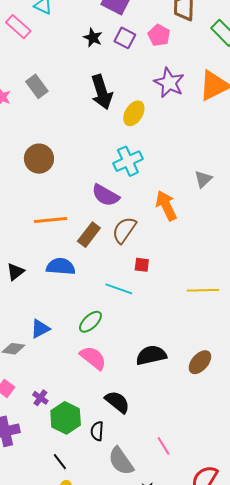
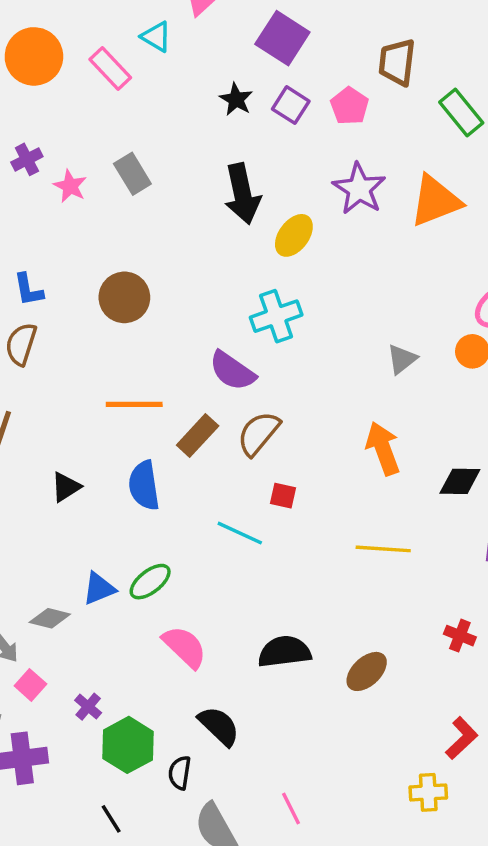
orange arrow: (166, 206) -> (383, 448), moved
blue semicircle: (61, 267) -> (144, 485), turned -108
green ellipse: (90, 322) -> (150, 582), moved

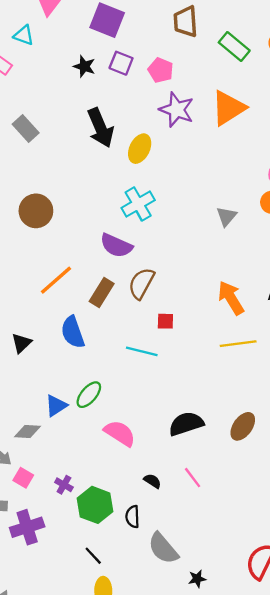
pink pentagon: (350, 106) -> (161, 70), moved
orange line: (134, 404) -> (56, 280), turned -30
orange arrow: (383, 448) -> (231, 298), moved
black semicircle: (219, 726) -> (152, 481), size x0.6
pink line: (291, 809) -> (193, 478), moved

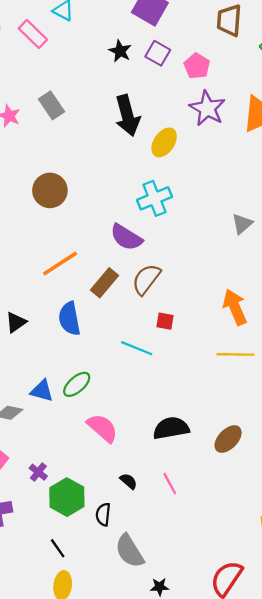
blue triangle: (56, 406) -> (42, 391), turned 40

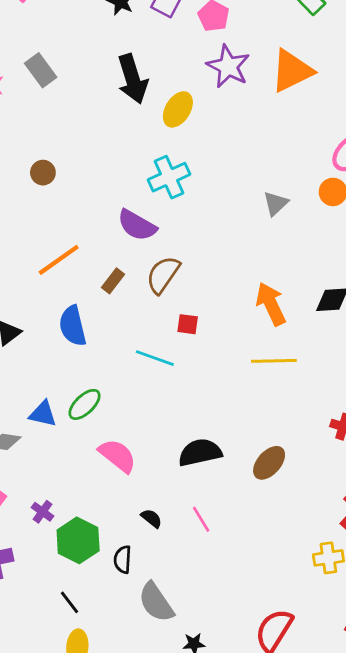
brown circle: (50, 190) -> (43, 173), size x0.6
brown rectangle: (105, 283) -> (113, 281), size x0.7

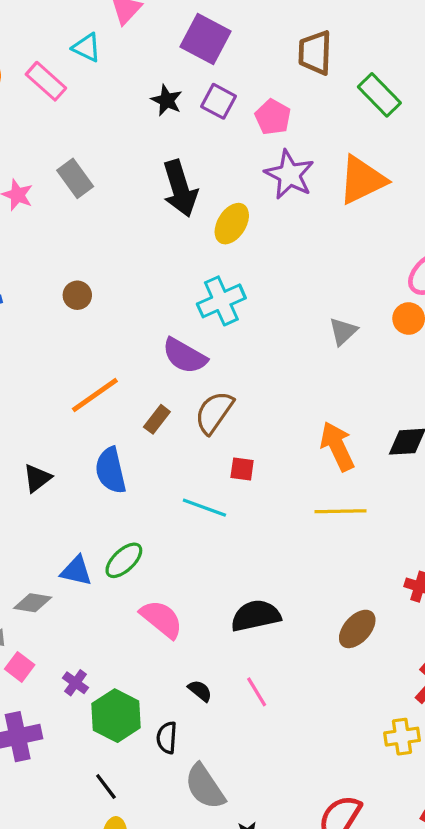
brown ellipse: (269, 463) -> (357, 629), moved

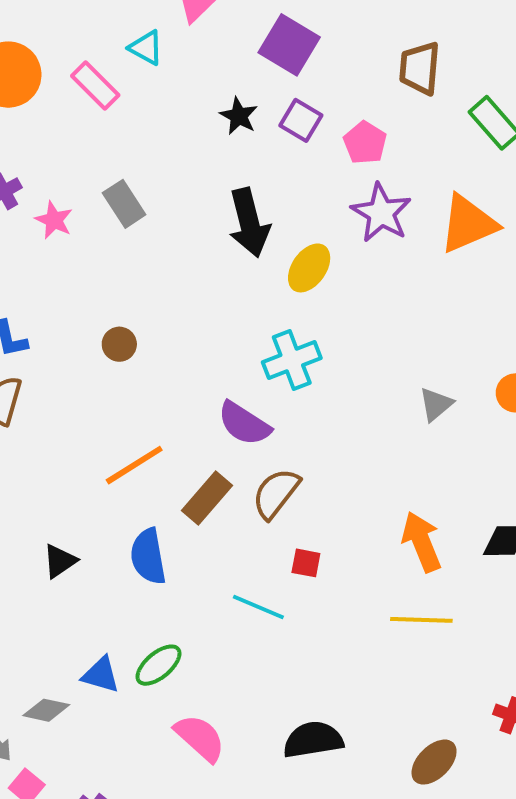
brown rectangle: (157, 419) -> (207, 498), size x1.5

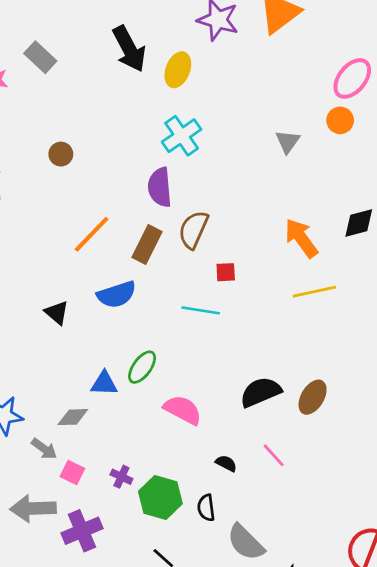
purple semicircle: (244, 424) -> (160, 187), turned 66
blue semicircle: (148, 556) -> (117, 294), turned -84
black triangle: (60, 561) -> (57, 313), turned -32
brown ellipse: (434, 762) -> (313, 397), moved

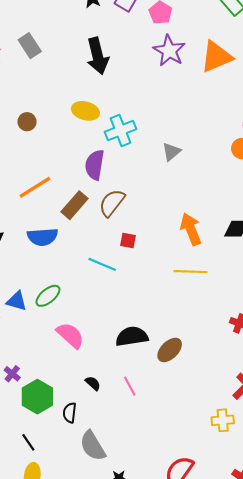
yellow ellipse: (178, 70) -> (85, 111), moved, turned 70
gray triangle: (288, 142) -> (171, 152), moved

